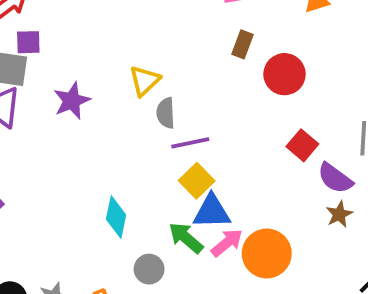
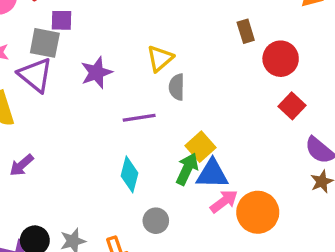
brown rectangle: (243, 44) -> (246, 31), turned -40
purple line: (190, 143) -> (139, 118), moved
red square: (302, 145) -> (292, 106), moved
green arrow: (186, 238) -> (187, 169), moved, turned 72

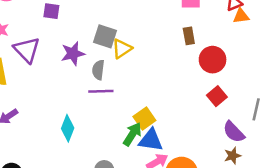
gray square: (45, 43) -> (105, 36), moved
gray semicircle: (177, 87) -> (98, 70), moved
cyan diamond: (130, 174) -> (68, 128), moved

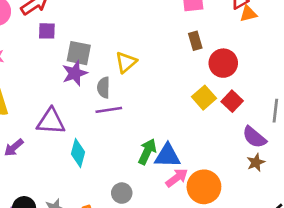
gray square: (105, 36) -> (79, 53), moved
purple triangle: (27, 50) -> (51, 121), moved, turned -36
yellow square: (144, 119) -> (204, 98), moved

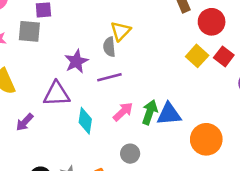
gray square: (79, 53) -> (29, 31), moved
purple star: (75, 73) -> (76, 61), moved
gray semicircle: (103, 88) -> (109, 47), moved
pink arrow: (177, 178) -> (123, 112), moved

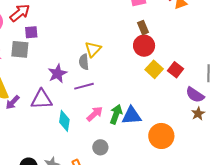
red circle: (212, 22) -> (144, 46), moved
purple arrow: (25, 122) -> (13, 102), moved

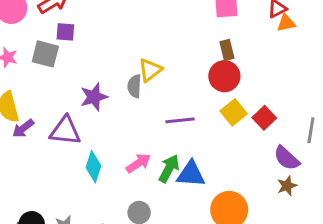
purple line: (84, 86) -> (180, 120), moved

